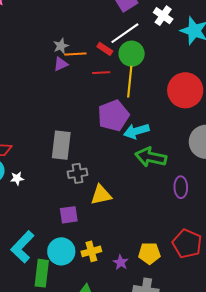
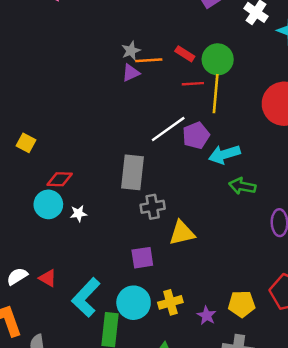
white line: (125, 33) -> (168, 129), moved
red line: (101, 73) -> (193, 84), moved
purple pentagon: (113, 116) -> (196, 136), size x0.7
green arrow: (151, 157) -> (242, 186), size x0.7

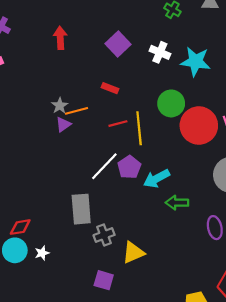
red rectangle: (185, 54) -> (110, 88), moved
green circle: (218, 59) -> (171, 103), moved
purple square: (142, 258) -> (104, 280), turned 36

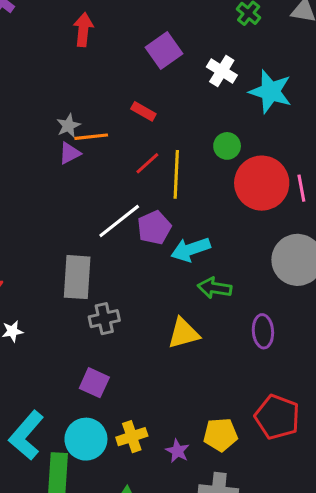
green circle: (171, 103) -> (227, 146), size x0.7
red line: (118, 124) -> (147, 163), turned -36
yellow triangle: (133, 253) -> (183, 333), moved

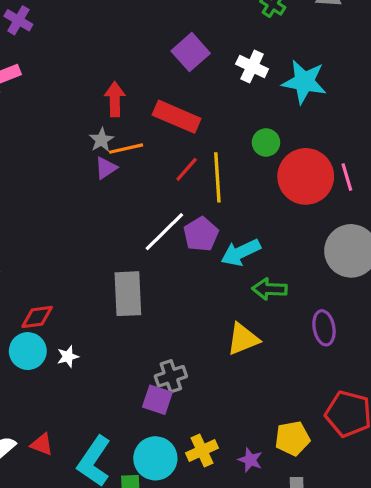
red arrow: (83, 30) -> (115, 99), moved
red rectangle: (143, 111) -> (177, 117), size x1.8
gray cross: (104, 319) -> (171, 376), moved

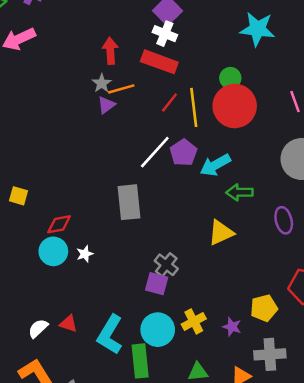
white cross: (252, 66) -> (165, 34), moved
red circle: (306, 176) -> (235, 106), moved
gray cross: (171, 376) -> (166, 265), turned -30

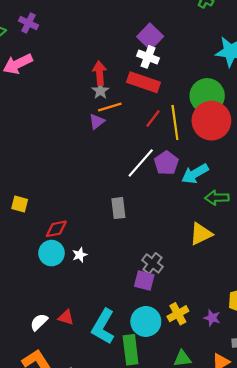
green circle: (230, 78) -> (207, 96), size x1.8
gray star: (102, 83) -> (100, 91), moved
gray rectangle: (129, 202) -> (118, 208), size x0.7

